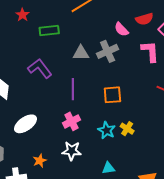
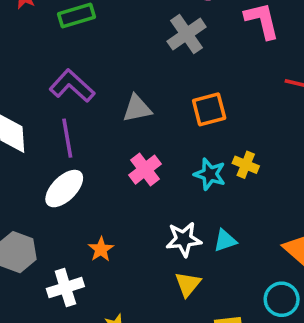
gray triangle: (81, 53) -> (137, 108), moved
purple line: (73, 89) -> (67, 138), moved
white star: (72, 151) -> (184, 239), moved

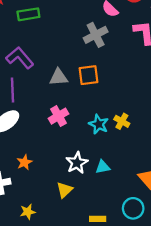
orange square: (209, 109) -> (89, 75), moved
white star: (184, 239) -> (77, 163), turned -30
yellow triangle: (188, 284) -> (65, 190), moved

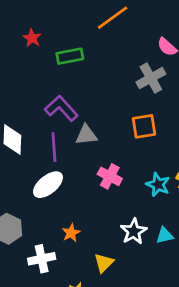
gray triangle: (59, 77) -> (86, 135), moved
pink cross: (59, 116) -> (110, 176), turned -30
yellow triangle: (65, 190) -> (104, 263), moved

